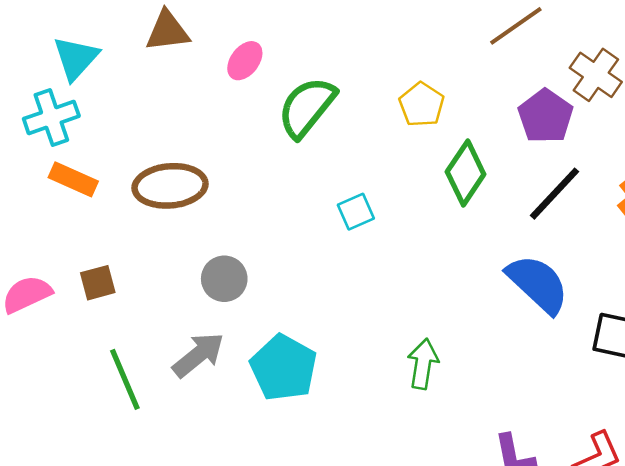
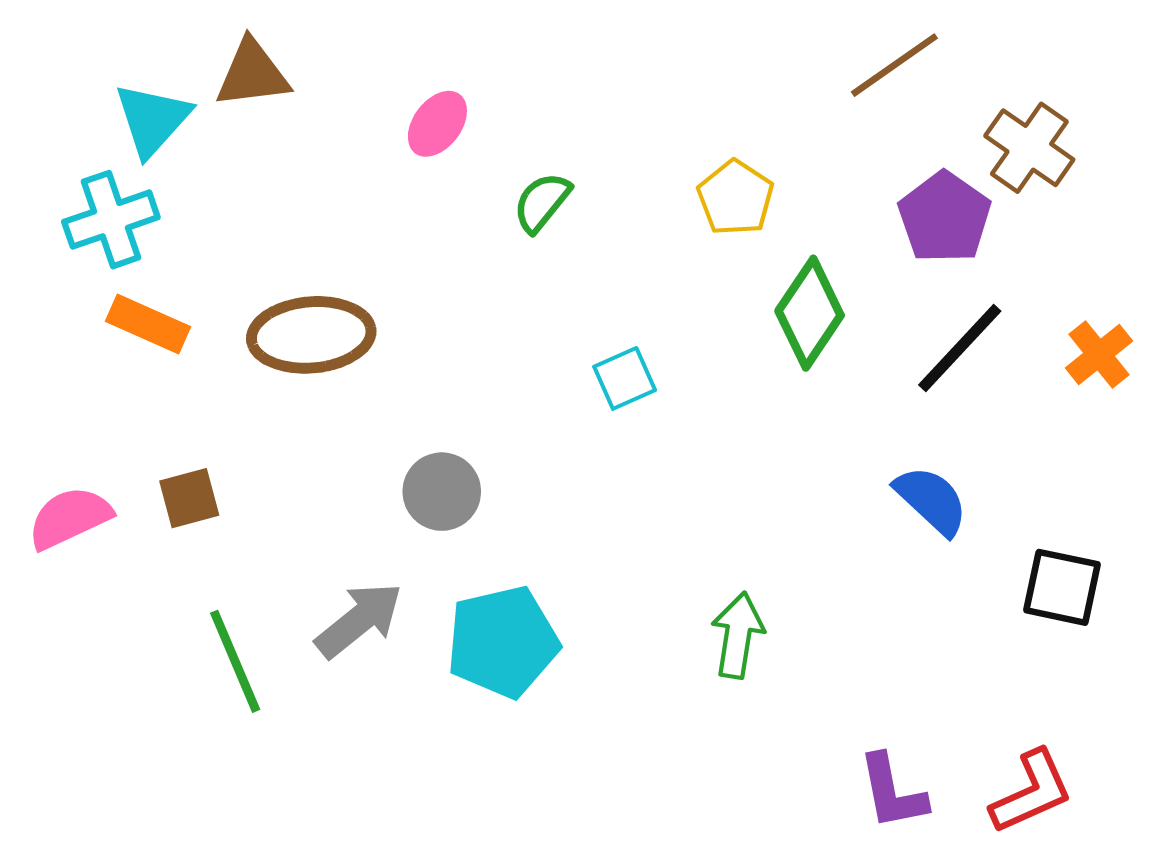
brown triangle: (167, 31) -> (252, 74), moved
green semicircle: (307, 107) -> (542, 202), size x0.6
gray circle: (224, 279) -> (442, 492), moved
blue semicircle: (538, 284) -> (931, 500), size x0.7
cyan pentagon: (284, 368) -> (503, 642), turned 30

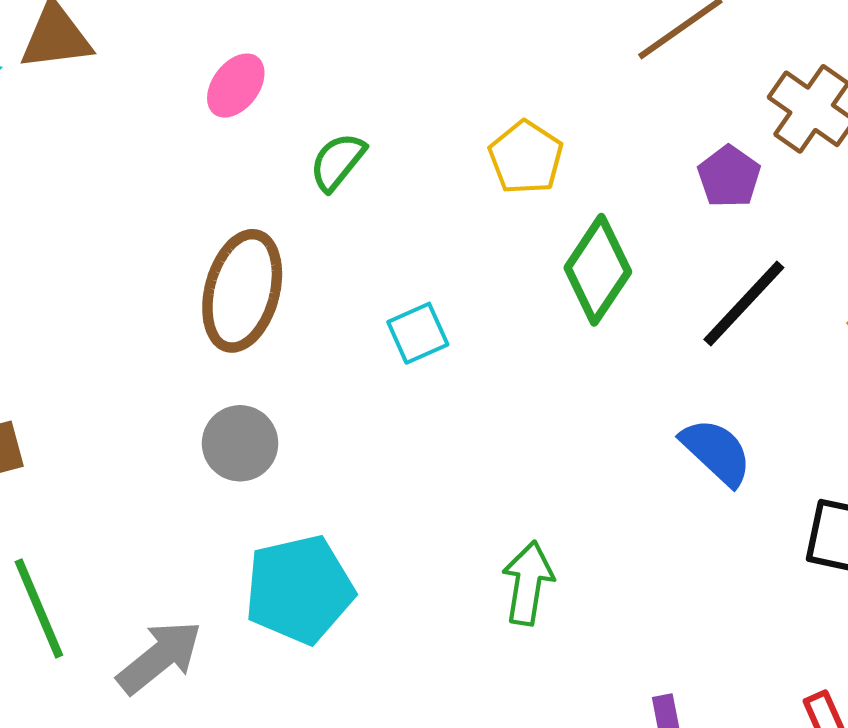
purple pentagon: (944, 217) -> (729, 177), size x0.7
brown ellipse: (311, 335) -> (242, 291), moved, turned -70
gray arrow: (359, 620) -> (160, 657), moved

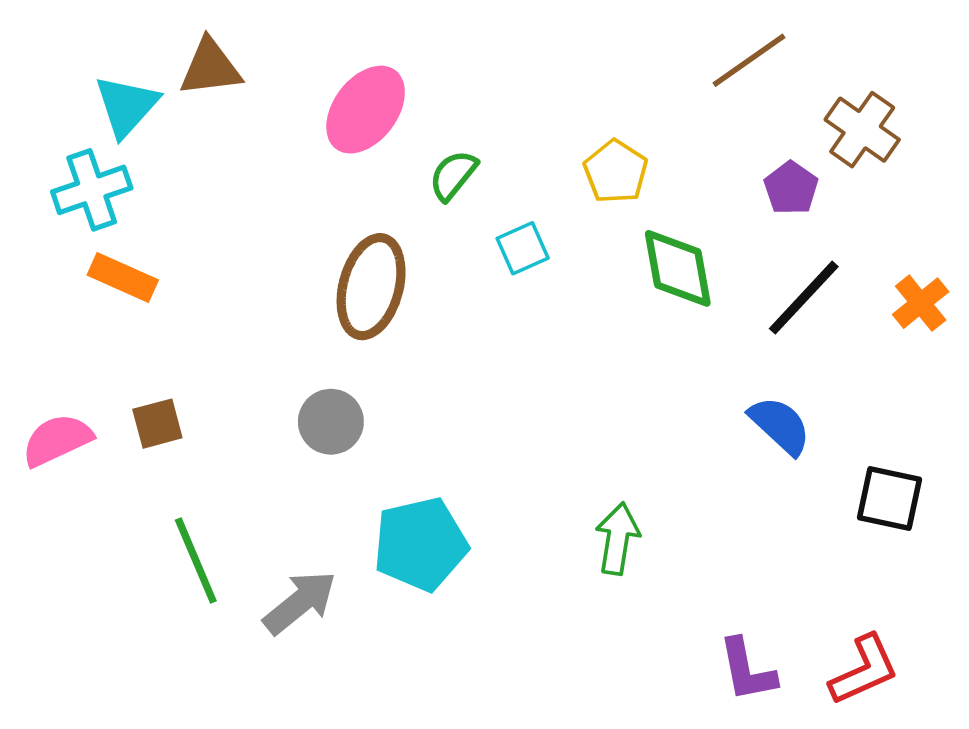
pink ellipse: (236, 86) -> (366, 110), size x1.6
green diamond: (598, 270) -> (678, 268), turned -44
cyan square: (418, 333) -> (523, 248), moved
gray circle: (240, 443) -> (331, 422), moved

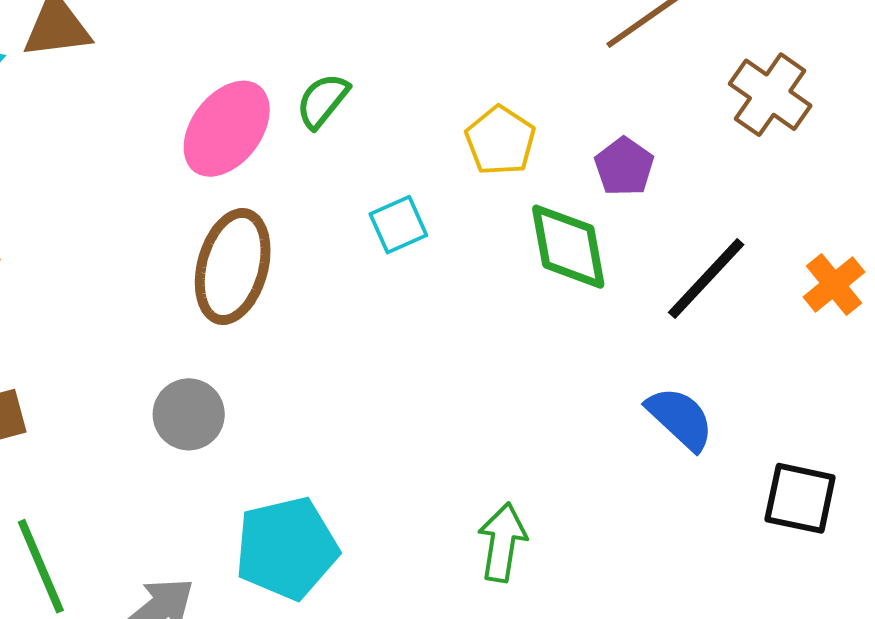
pink ellipse: (366, 110) -> (227, 129), moved
green semicircle: (453, 175) -> (323, 101), moved
purple pentagon: (791, 188) -> (624, 167), moved

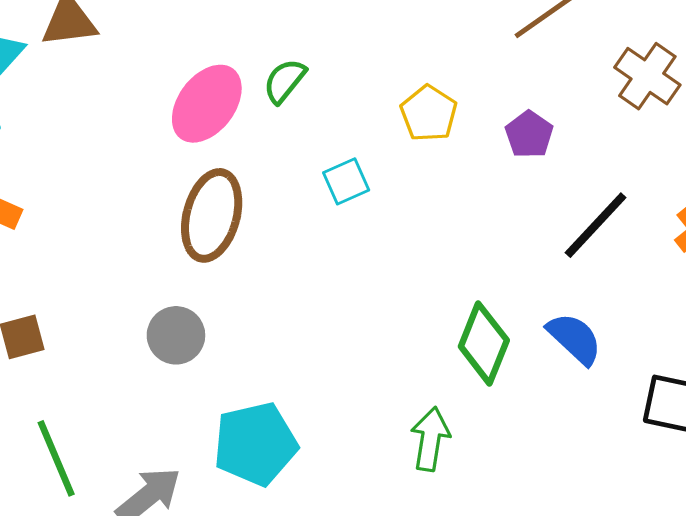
green diamond: (568, 247) -> (484, 343), moved, turned 32

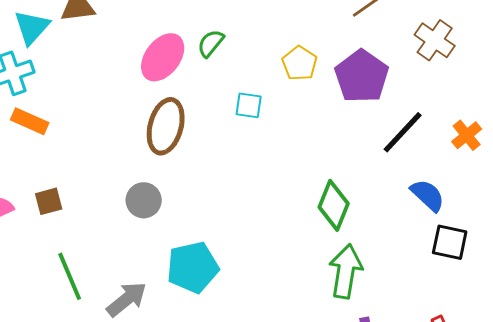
purple pentagon: (529, 134) -> (362, 76), size x1.8
cyan square: (346, 181) -> (249, 105), turned 32
blue semicircle: (574, 339) -> (428, 195), moved
green arrow: (430, 439) -> (346, 271), moved, size x1.4

